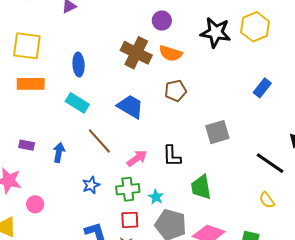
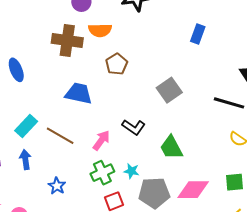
cyan rectangle: (77, 103) -> (26, 126), moved, turned -60
black L-shape: (172, 156) -> (134, 127), turned -35
blue star: (91, 185) -> (57, 186), moved

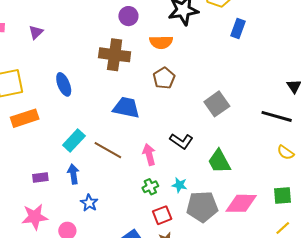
orange semicircle: (100, 30) -> (161, 42), moved
blue rectangle: (198, 34) -> (238, 29), moved
pink arrow: (101, 140) -> (149, 155), turned -50
green cross: (102, 173) -> (150, 187), size x0.7
blue star: (57, 186) -> (89, 203), moved

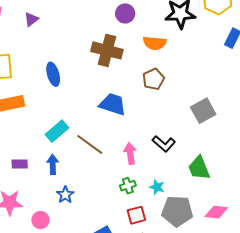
pink diamond: (241, 203) -> (216, 212), size x0.7

